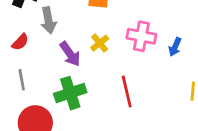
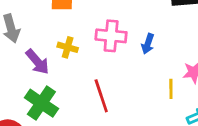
yellow cross: (100, 43) -> (68, 47), turned -30
green cross: (70, 93) -> (41, 103), turned -32

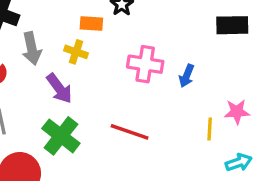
yellow cross: (68, 47) -> (76, 52), moved
red line: (101, 96) -> (130, 132), turned -56

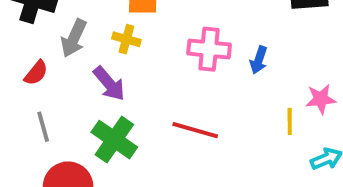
gray arrow: (32, 49) -> (74, 38), turned 40

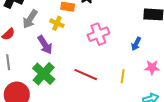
pink cross: (209, 49) -> (98, 34), turned -35
blue arrow: (259, 60) -> (136, 44), moved
yellow line: (290, 121) -> (123, 76), moved

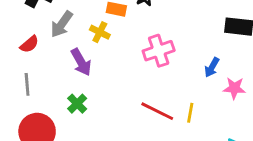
pink star: (152, 67) -> (234, 88), moved
green cross: (44, 74) -> (77, 104), size x0.6
red line: (86, 75) -> (157, 111), moved

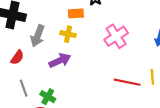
purple arrow: (81, 62) -> (60, 60), turned -70
green cross: (77, 104) -> (48, 97), moved

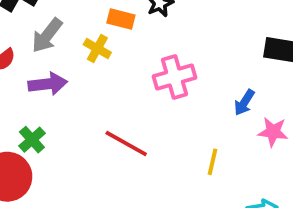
purple arrow: (60, 60) -> (48, 84), moved
red line: (127, 82) -> (126, 144), moved

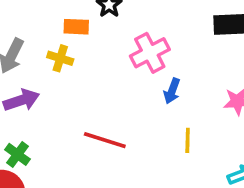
pink cross: (174, 77) -> (150, 53), moved
blue arrow: (244, 103) -> (172, 91), moved

